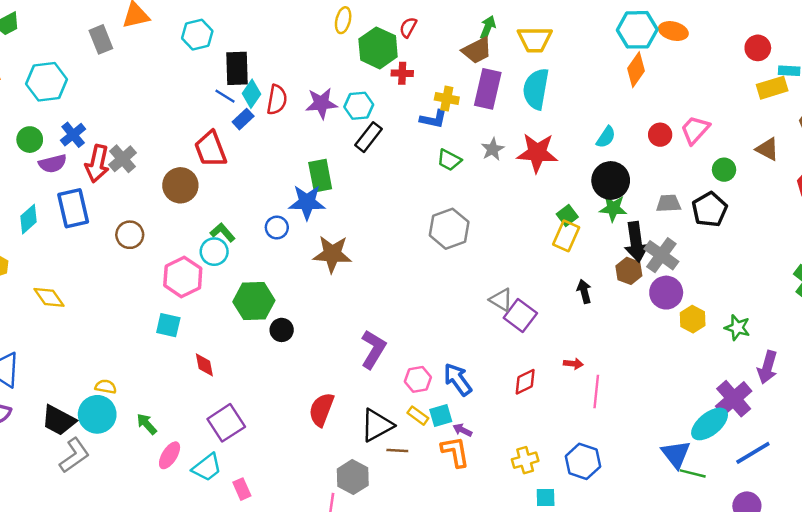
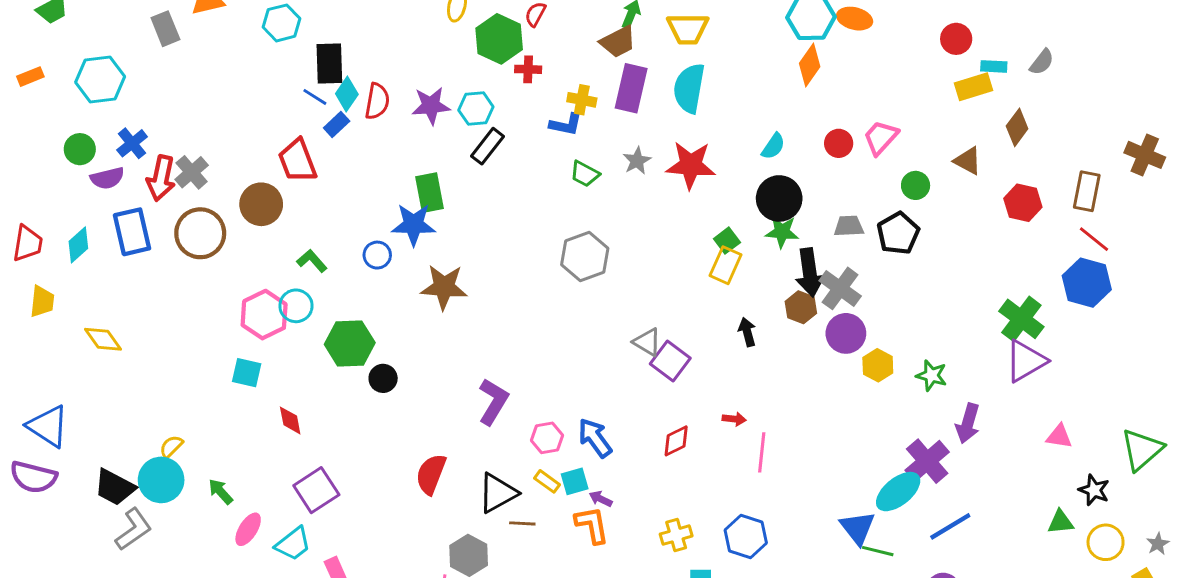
brown circle: (130, 235) -> (200, 233), moved, size x1.5
cyan circle: (214, 252) -> (296, 306), moved
yellow semicircle: (106, 387) -> (171, 447), turned -55

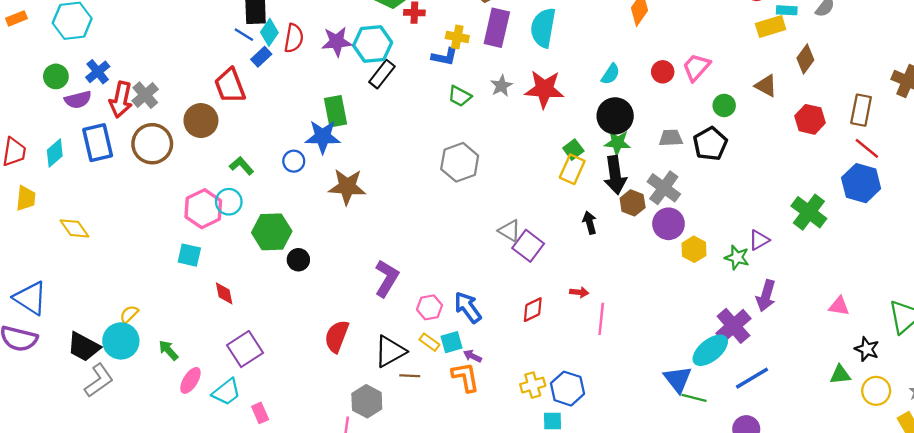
cyan hexagon: (476, 109) -> (373, 44), size x1.4
black arrow: (810, 272) -> (615, 175), moved
purple triangle: (1026, 361) -> (759, 240), moved, size x0.6
blue hexagon: (746, 537) -> (568, 389), moved

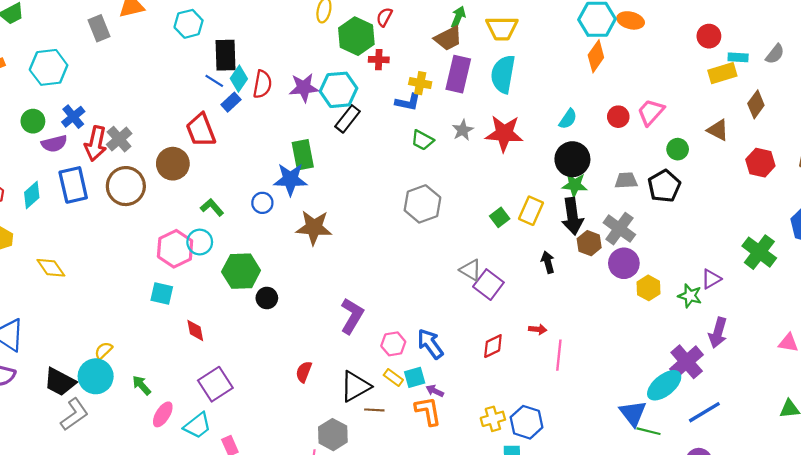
green square: (573, 150) -> (500, 217), moved
red semicircle: (337, 336) -> (304, 372), size x0.7

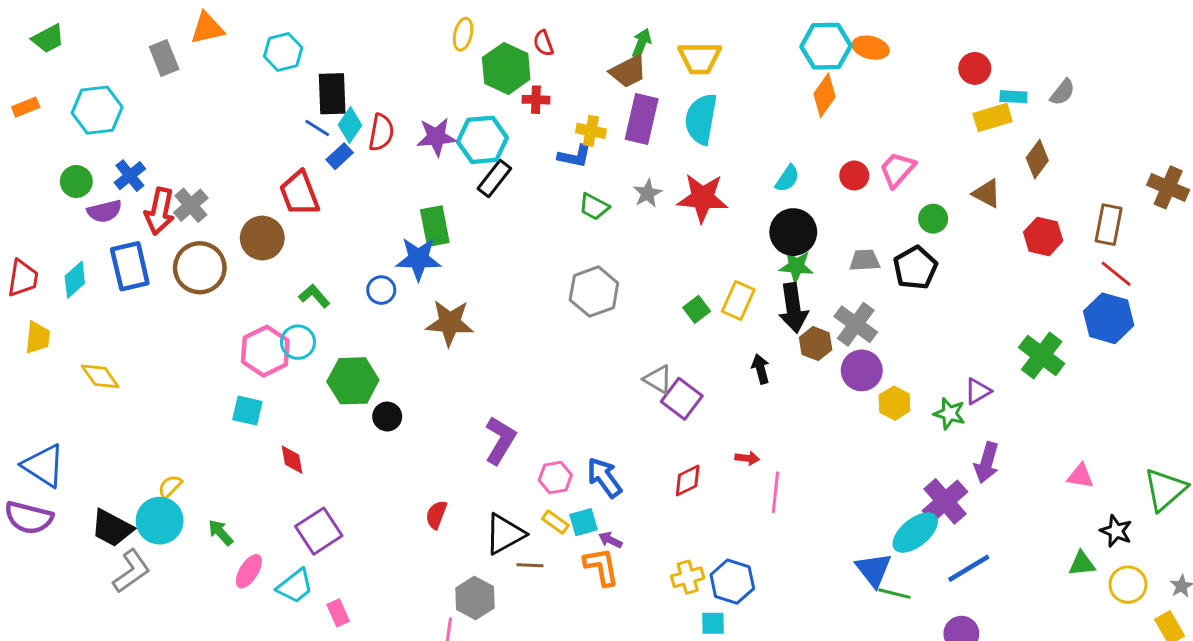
red semicircle: (384, 17) -> (543, 43), turned -48

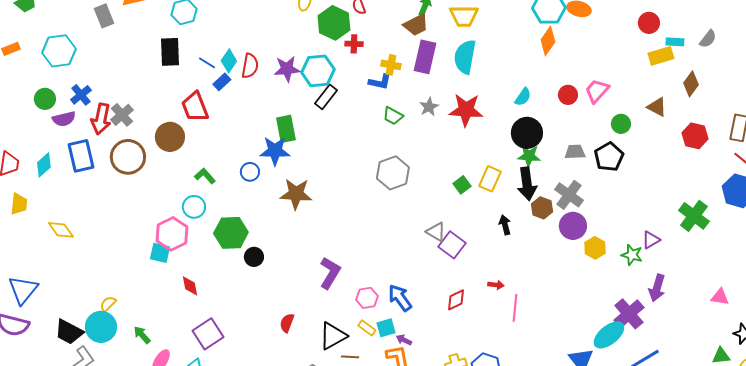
black rectangle: (332, 94) -> (170, 52), moved
pink hexagon: (265, 351) -> (172, 234), moved
blue triangle: (44, 466) -> (23, 290), turned 36

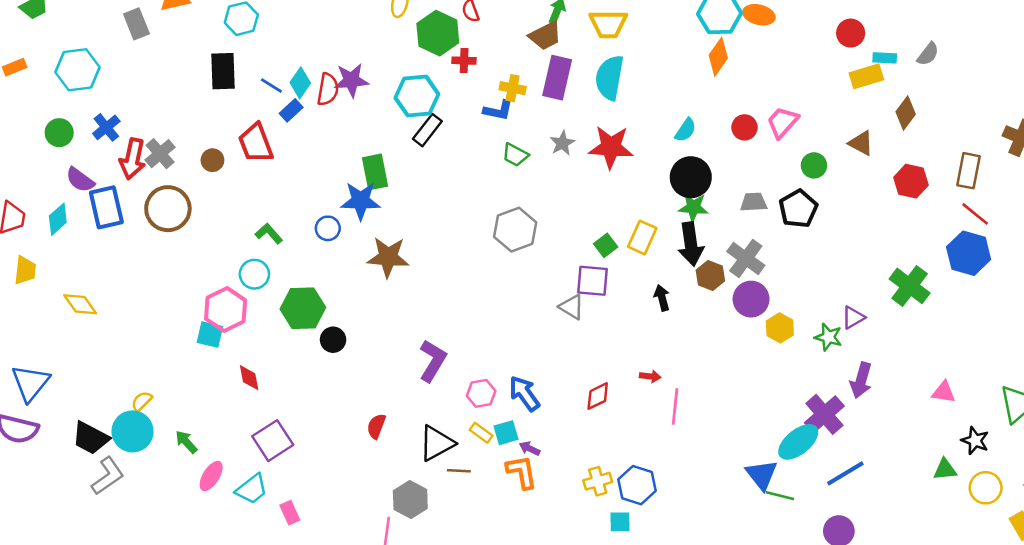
purple star: (287, 69) -> (351, 80), moved
purple semicircle: (64, 119) -> (80, 180), moved, turned 50
brown circle: (170, 137) -> (212, 160), moved, size x0.6
purple square: (452, 245) -> (592, 281), moved, turned -32

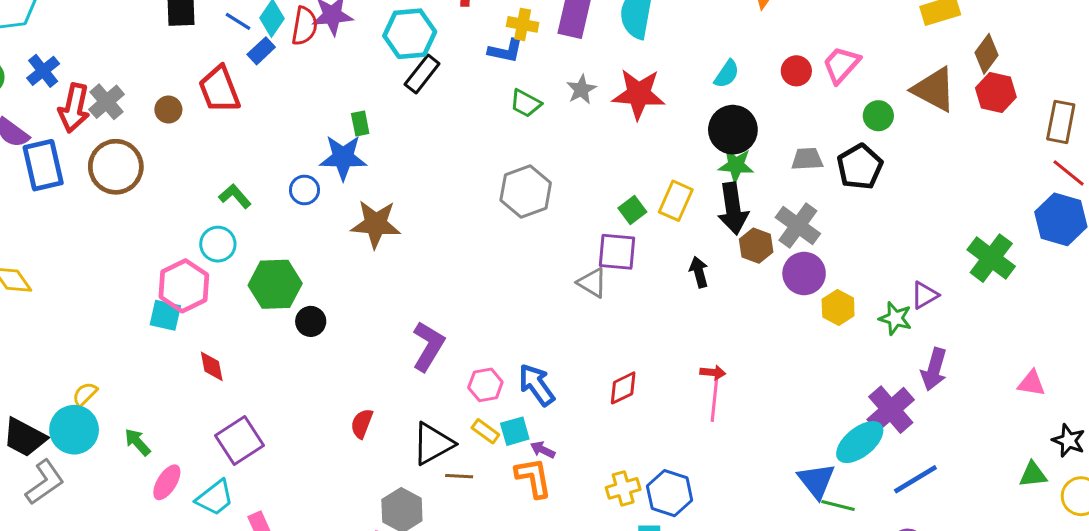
brown triangle: (861, 143) -> (934, 89), size x1.5
green rectangle: (375, 172) -> (360, 123), size x0.6
red hexagon: (911, 181) -> (996, 93), moved
red arrow: (650, 376) -> (713, 372), moved

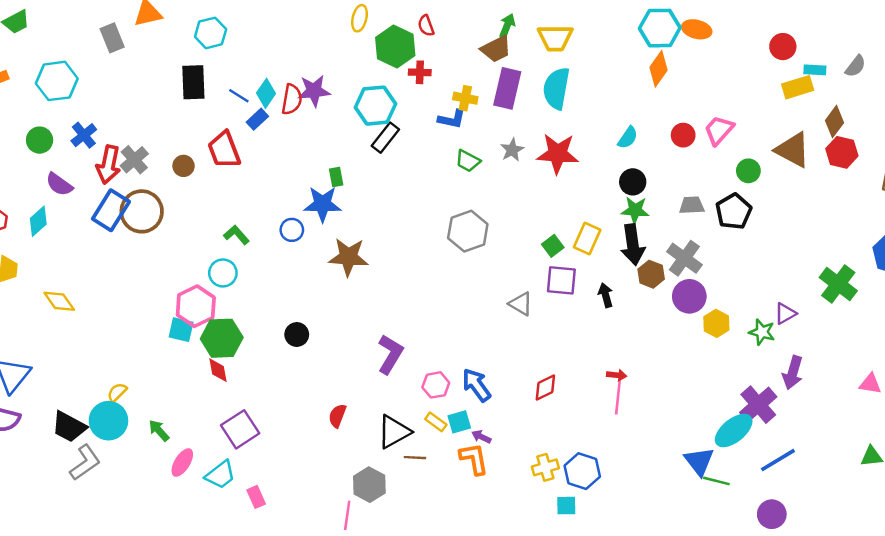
black circle: (733, 130) -> (633, 182), size x0.7
blue rectangle: (43, 165) -> (111, 210), moved, turned 45
purple square: (617, 252) -> (561, 280), moved
green hexagon: (275, 284) -> (222, 338), moved

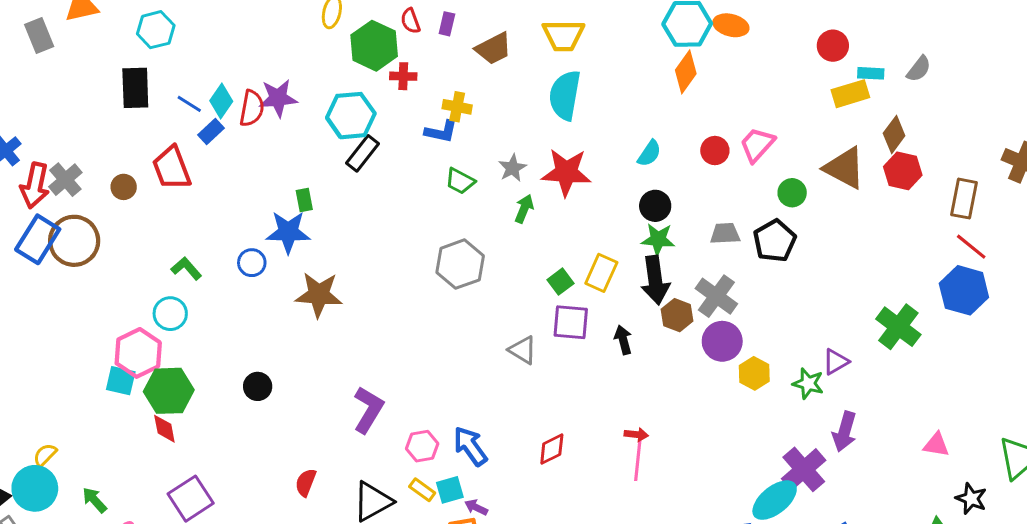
green arrow: (507, 26) -> (524, 209), moved
purple rectangle: (507, 88) -> (447, 24), moved, size x0.5

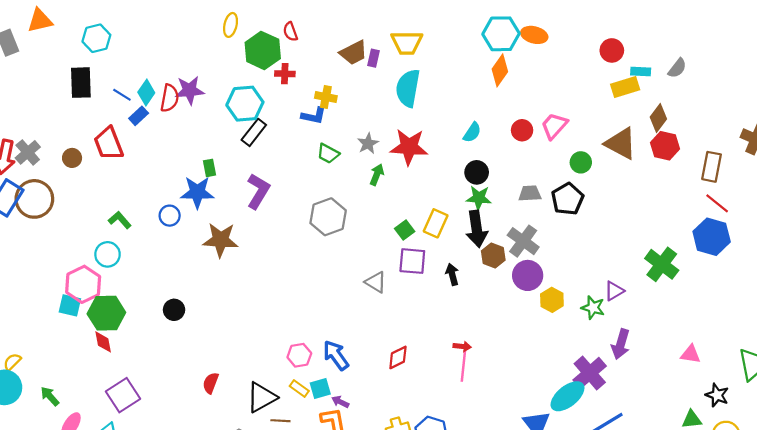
purple rectangle: (447, 24) -> (374, 58), moved
purple L-shape: (368, 410) -> (258, 191), moved

